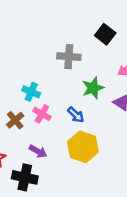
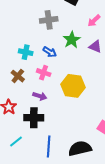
pink cross: (42, 114) -> (44, 73), moved
blue arrow: (76, 115) -> (50, 52), moved

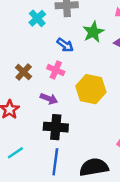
cyan cross: (26, 52) -> (37, 18), moved, turned 32
black cross: (34, 118) -> (56, 127), moved

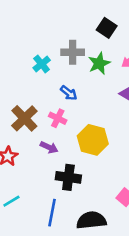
green star: (93, 32) -> (99, 63), moved
brown cross: (24, 72) -> (24, 118), size x1.5
black cross: (56, 127) -> (68, 177), moved

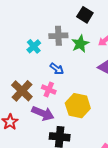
purple arrow: (49, 147) -> (43, 113), size x1.5

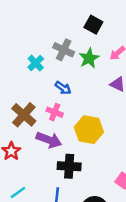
gray cross: (58, 36) -> (64, 50), turned 30

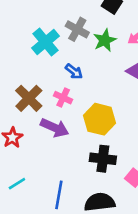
cyan cross: (36, 63) -> (45, 42), size x1.5
black cross: (69, 166) -> (103, 159), moved

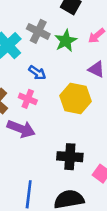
yellow hexagon: (100, 119) -> (76, 98), moved

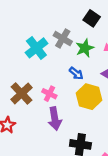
blue arrow: (37, 73) -> (76, 73), moved
purple arrow: (21, 129) -> (55, 119), moved, turned 55

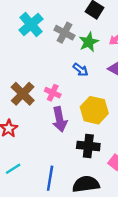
cyan cross: (36, 48) -> (31, 24), moved
yellow hexagon: (89, 97) -> (94, 110), moved

